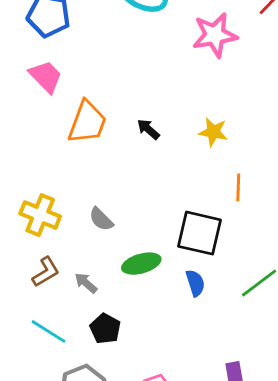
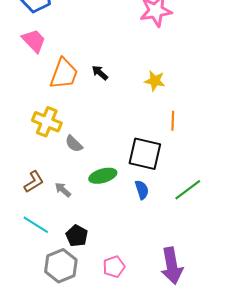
black arrow: (148, 129) -> (100, 73), moved
yellow cross: (40, 215) -> (47, 122), moved
black pentagon: (105, 329) -> (77, 236), moved

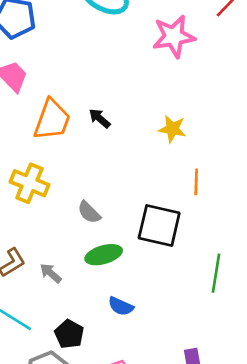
gray semicircle: (74, 144) -> (89, 212), moved
blue semicircle: (142, 190) -> (121, 306), moved, turned 132
green line: (188, 190) -> (216, 273), turned -44

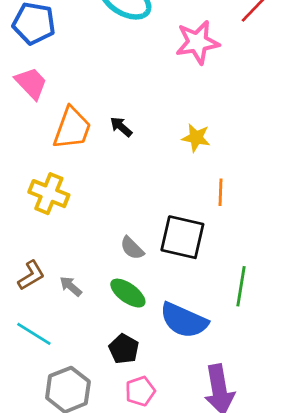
gray semicircle: (89, 212) -> (132, 248), moved
green ellipse: (104, 255) -> (128, 293), moved, turned 52
blue semicircle: (121, 306) -> (184, 320), moved, size x1.8
black pentagon: (69, 334) -> (124, 349), moved

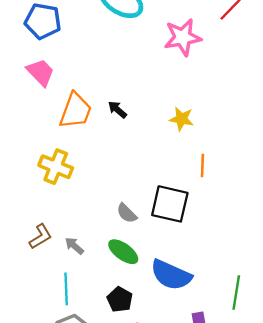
green line: (241, 286) -> (236, 292), moved
cyan line: (34, 334) -> (66, 289), moved, turned 56

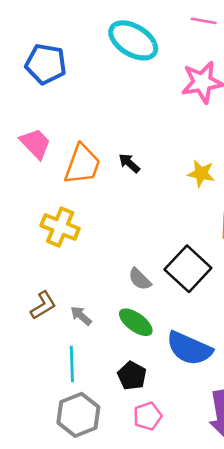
pink trapezoid: (41, 72) -> (35, 144), moved
black square: (170, 204) -> (188, 269), turned 30

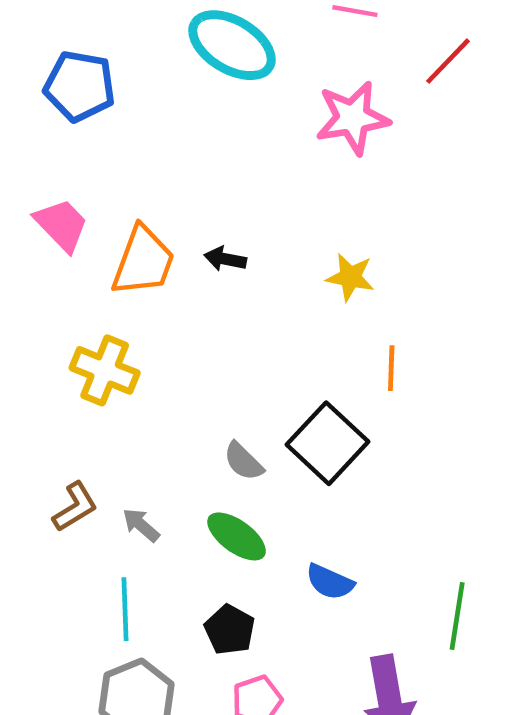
black arrow: (129, 163) -> (225, 259), turned -30
blue semicircle: (189, 348) -> (330, 582), size x0.6

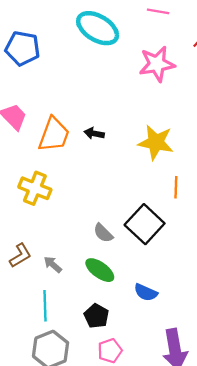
yellow star: (350, 277) -> (156, 142), size x1.5

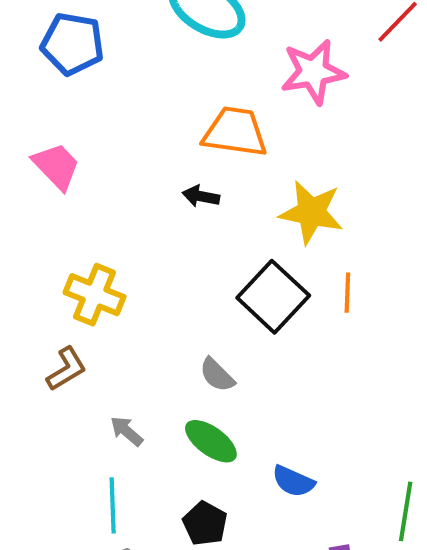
orange trapezoid: (54, 135) -> (235, 132), moved, turned -102
black square: (145, 224) -> (273, 297), moved
brown L-shape: (20, 255) -> (66, 369), moved

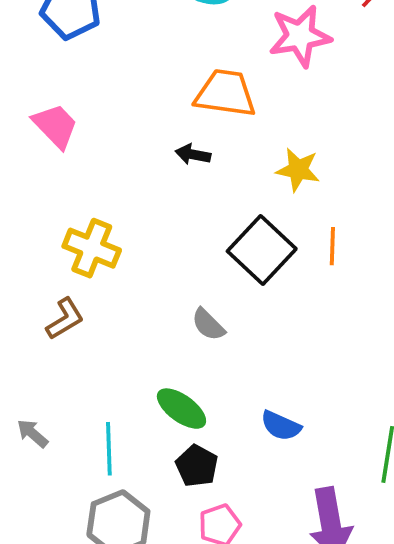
yellow star: (311, 212) -> (298, 170), size x0.7
gray arrow: (127, 431) -> (32, 433), moved
green ellipse: (211, 441) -> (181, 409), moved

